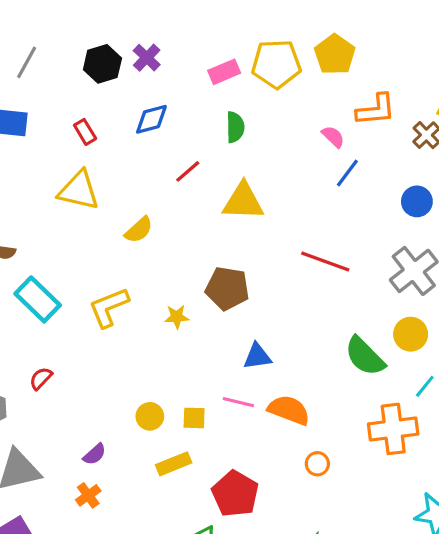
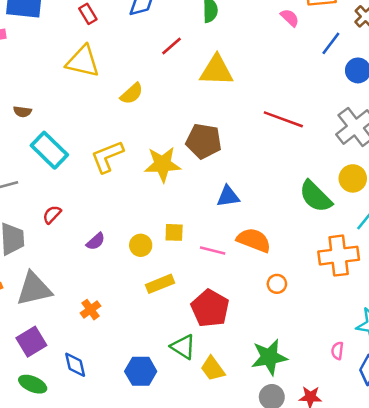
blue line: (347, 173) -> (331, 43), moved
yellow star: (177, 317) -> (163, 164), size x1.8
pink line: (238, 402) -> (213, 250), moved
yellow square: (194, 418) -> (174, 232), moved
purple semicircle: (95, 454) -> (96, 241), moved

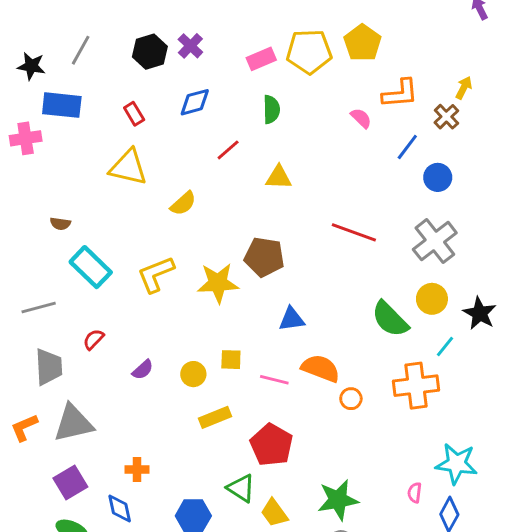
yellow triangle: (217, 70) -> (279, 177), size x0.7
orange circle: (277, 284) -> (351, 399), moved
orange cross: (91, 310) -> (137, 469), moved, turned 36

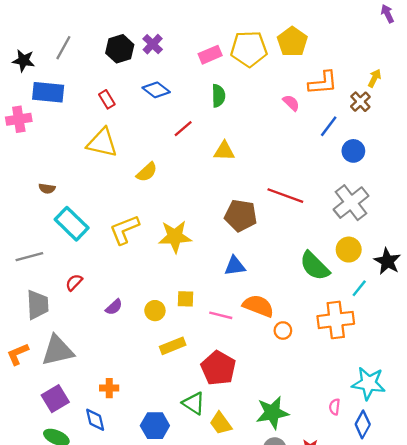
blue diamond: (195, 102) -> (156, 90), turned 52
brown pentagon: (264, 257) -> (241, 216), moved

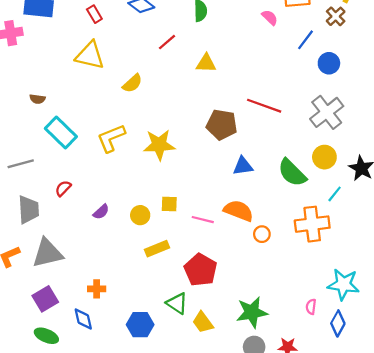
blue triangle: (235, 266) -> (243, 166), moved

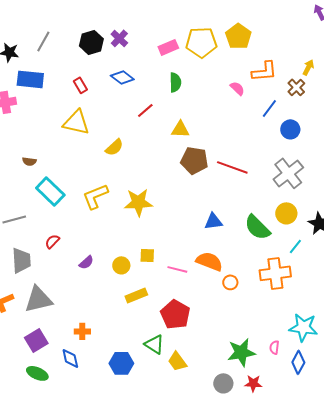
brown pentagon: (222, 125) -> (194, 160), moved
green star: (252, 312) -> (241, 352), moved

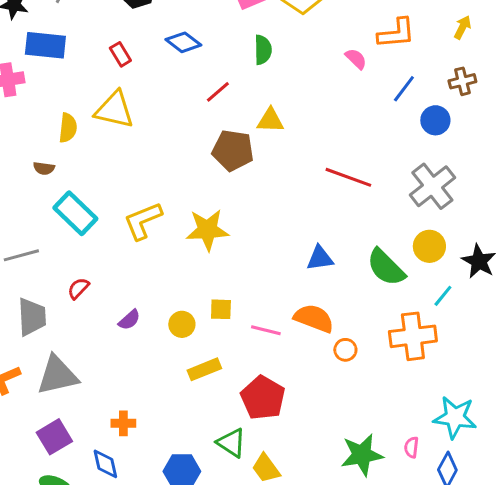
brown cross: (296, 87) -> (462, 81), moved, turned 30
yellow semicircle: (114, 147) -> (68, 128), moved, turned -42
brown pentagon: (194, 160) -> (233, 150), moved

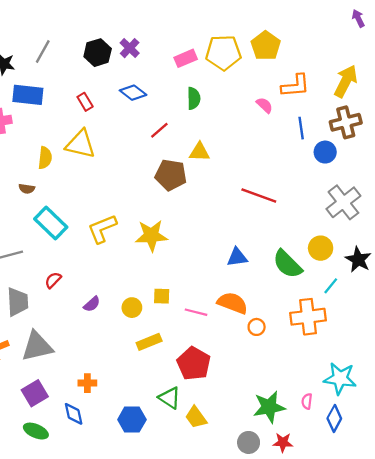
yellow arrow: (462, 27) -> (346, 81), size x1.8
brown cross: (462, 81) -> (346, 122), size x1.5
blue line: (404, 89) -> (301, 128), turned -45
gray cross: (432, 186) -> (343, 202), moved

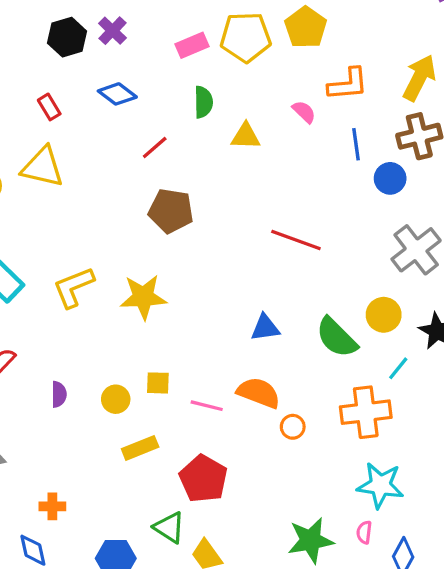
yellow triangle: (199, 152) -> (246, 136), moved
purple semicircle: (92, 304) -> (59, 394), turned -48
cyan star: (340, 378) -> (380, 485), moved

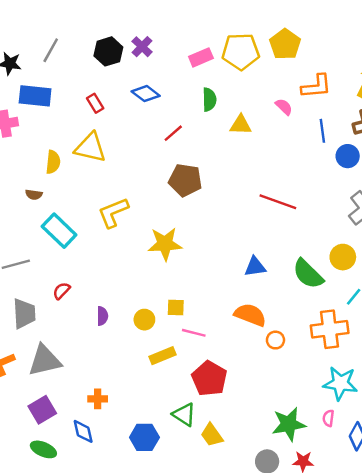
yellow L-shape: (74, 287) -> (113, 213), moved
pink line: (207, 406) -> (194, 333), moved

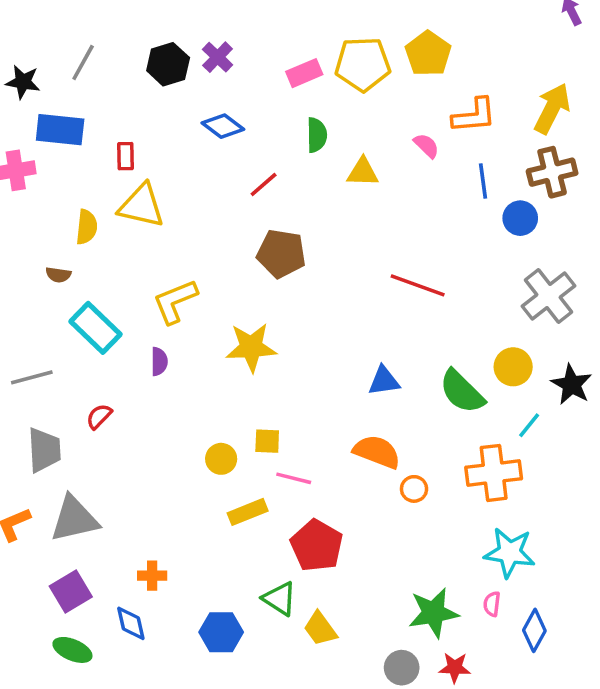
red rectangle: (95, 103) -> (126, 156), moved, turned 30
purple semicircle: (102, 316) -> (159, 361), moved

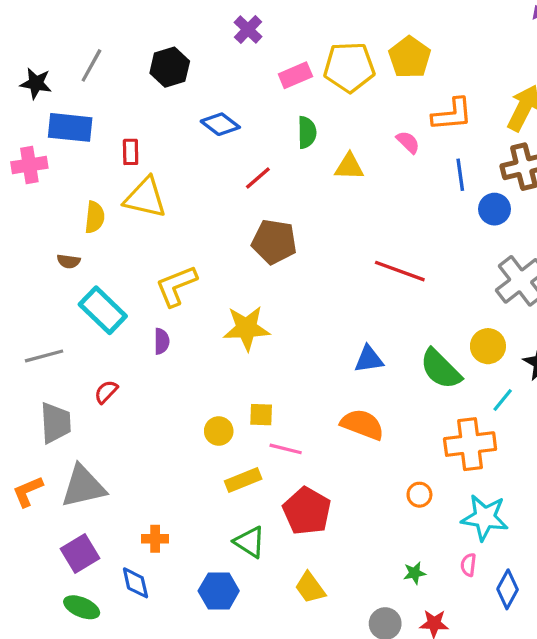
purple cross: (218, 57) -> (248, 30), moved
orange circle: (414, 489) -> (419, 495), moved
green triangle: (280, 599) -> (250, 542), moved
green star: (433, 613) -> (415, 573), size x0.5

